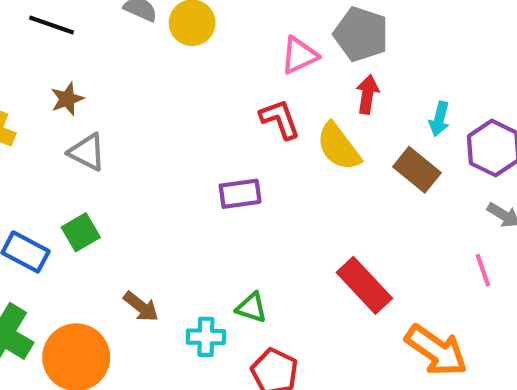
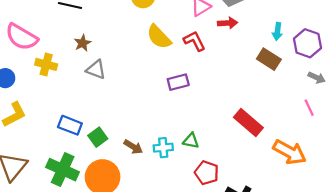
red arrow: (367, 94) -> (228, 23), moved, turned 84
yellow semicircle: (339, 147) -> (159, 37), moved
green square: (81, 232) -> (98, 137), moved
cyan cross: (206, 337) -> (163, 148), moved

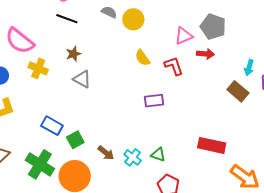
yellow semicircle: (159, 37) -> (142, 58), size x0.7
red rectangle: (248, 123) -> (212, 145), turned -36
cyan cross: (163, 148) -> (133, 157), turned 36

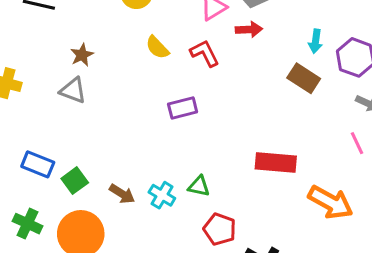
brown star: (73, 54) -> (82, 55), moved
green cross: (40, 164) -> (27, 224), size x0.7

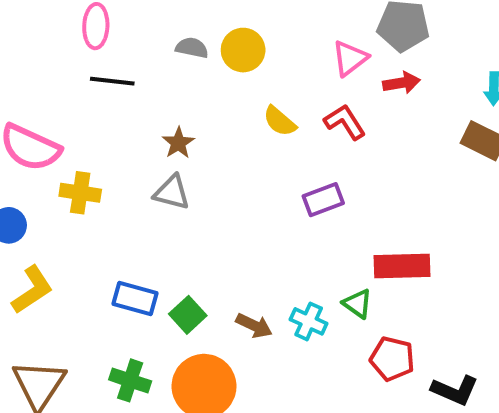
red rectangle: (276, 163) -> (402, 266), moved
green triangle: (199, 186) -> (357, 304), turned 30

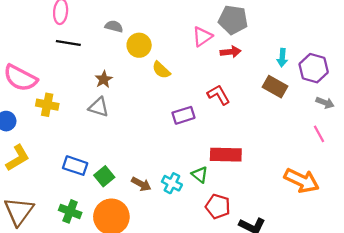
yellow circle: (243, 50) -> (139, 45), moved
red L-shape: (345, 122) -> (219, 95), moved

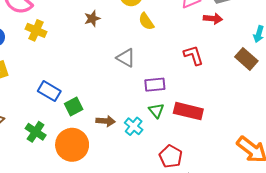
gray triangle: (99, 107) -> (126, 58), moved
purple rectangle: (183, 115) -> (155, 85), moved
green triangle: (200, 175) -> (156, 111), moved
brown arrow: (141, 184) -> (106, 121), turned -36

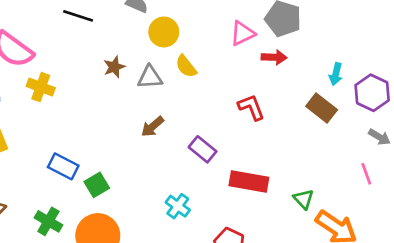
gray triangle: (126, 58) -> (150, 77), moved, turned -30
purple rectangle: (155, 85) -> (203, 149), turned 48
green triangle: (156, 111) -> (304, 199), moved
brown arrow: (106, 121) -> (153, 127), moved, turned 138

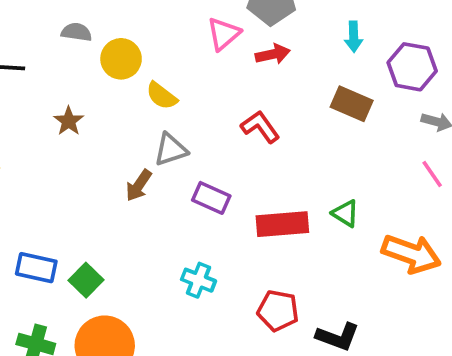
cyan arrow: (336, 74) -> (354, 37), moved
gray triangle: (150, 77) -> (171, 150), moved
green triangle: (304, 199) -> (345, 213), moved

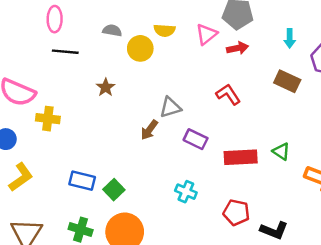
yellow semicircle: (162, 96) -> (164, 30), moved, turned -35

